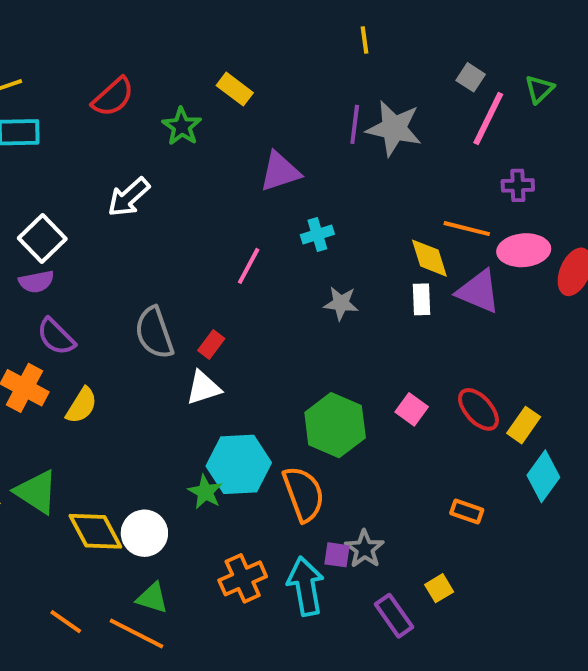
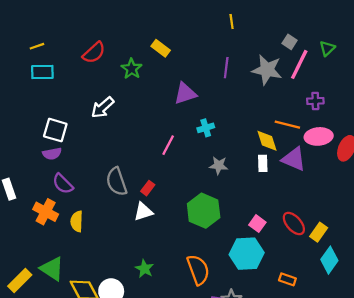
gray star: (394, 128) -> (267, 70), moved
white square: (42, 238) -> (55, 130), turned -30
yellow semicircle: (82, 405) -> (77, 221), turned 150
green hexagon: (335, 425) -> (204, 211), moved
cyan hexagon: (239, 464) -> (247, 254), moved

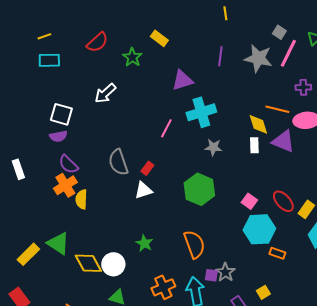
cyan cross: (206, 128) -> (201, 112), size x1.8
orange cross: (46, 212) -> (65, 185), moved, turned 30
cyan hexagon: (247, 254) -> (259, 229), moved

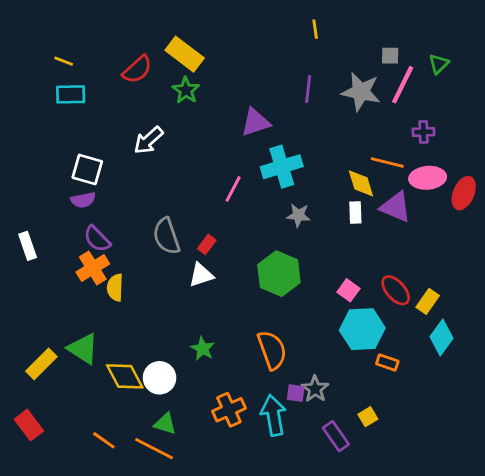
gray square: (279, 32) -> (390, 56), turned -32
yellow line: (44, 36) -> (64, 61), turned 40
yellow rectangle: (159, 38) -> (185, 54), moved, size x1.5

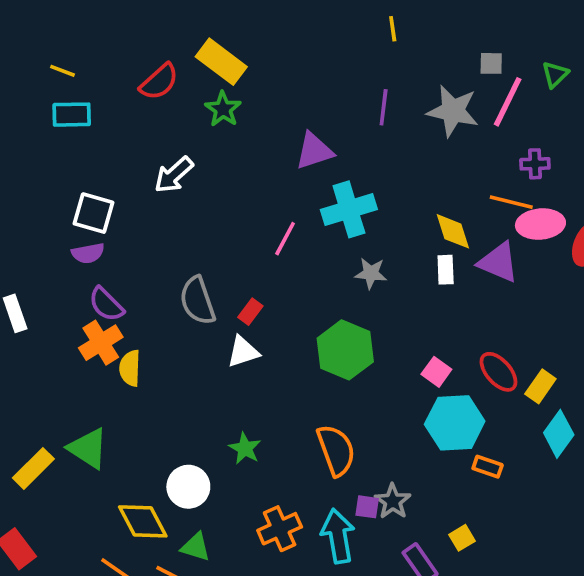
orange line: (387, 163) -> (511, 202), moved
yellow diamond: (125, 376) -> (143, 521), moved

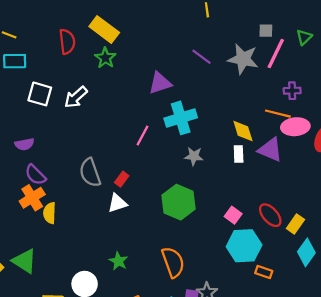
red semicircle: (159, 82) -> (67, 41), turned -55
purple line: (384, 107) -> (201, 57), turned -60
white square: (93, 213) -> (40, 94), moved

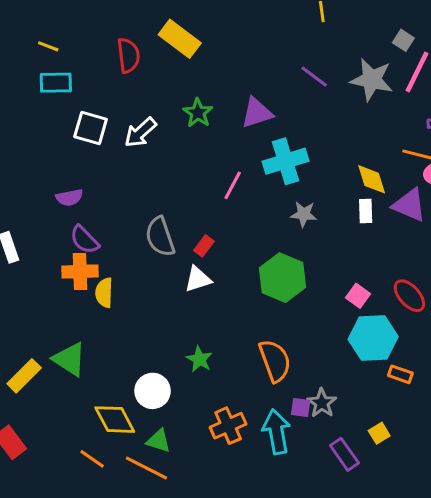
gray square: (266, 31) -> (403, 40), turned 32
green star: (105, 58) -> (198, 113), moved
orange cross: (32, 198) -> (80, 272), turned 30

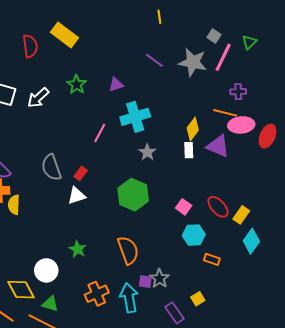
purple triangle: (257, 113) -> (116, 85), size x0.7
yellow diamond: (372, 179) -> (193, 129), turned 55
gray star: (304, 214) -> (147, 152), turned 30
cyan hexagon: (373, 338) -> (194, 235), size x0.7

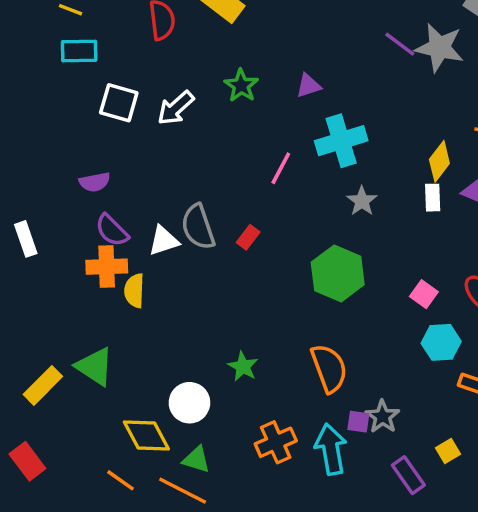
purple line: (154, 60) -> (400, 44), moved
white triangle: (77, 196) -> (164, 241), moved

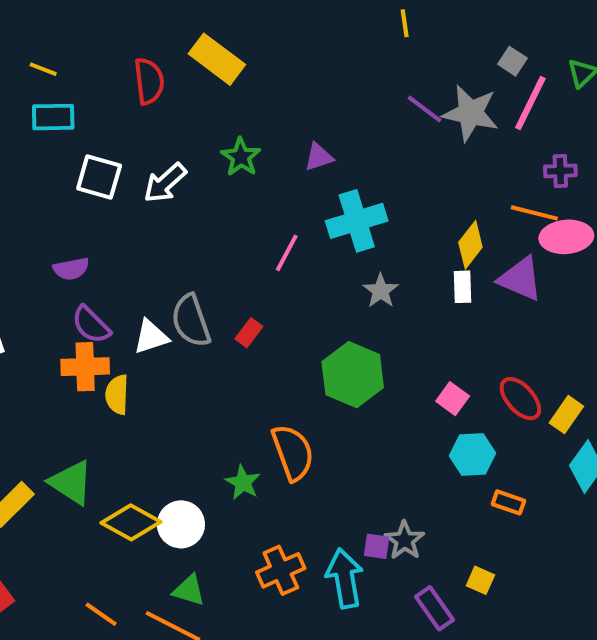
orange semicircle: (329, 368) -> (293, 453), moved
yellow diamond: (146, 435) -> (131, 522), moved, turned -33
yellow square: (448, 451) -> (480, 580), turned -35

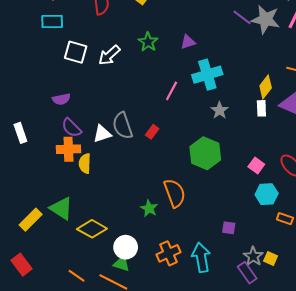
white circle: (181, 524) -> (126, 247), moved
gray star: (405, 540) -> (253, 256), moved
purple square: (377, 546) -> (229, 228), moved

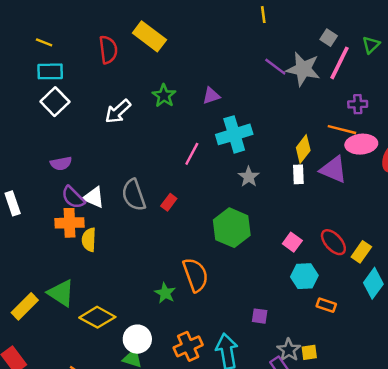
white square: (76, 52) -> (55, 102), moved, turned 30
white triangle: (102, 134) -> (94, 197), moved, turned 42
yellow square: (271, 258) -> (309, 352), turned -32

